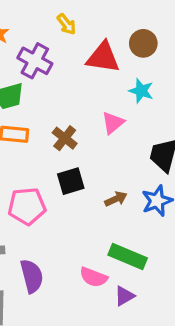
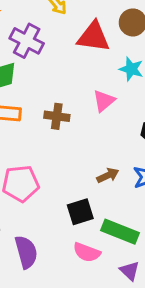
brown cross: (65, 138) -> (57, 116), turned -30
black square: (71, 181) -> (80, 212), moved
purple triangle: (124, 296) -> (130, 271), moved, turned -45

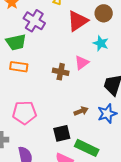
red triangle: (94, 37) -> (78, 21), turned -45
brown cross: (57, 116) -> (61, 72), moved

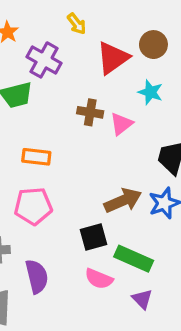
orange rectangle: (19, 67) -> (36, 157), moved
brown cross: (61, 72) -> (90, 112), moved
brown arrow: (81, 111) -> (123, 201), size x1.6

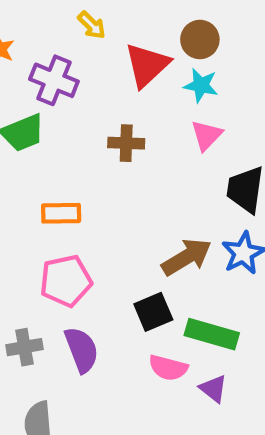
cyan star: (150, 92) -> (201, 85), moved
pink triangle: (121, 124) -> (207, 135), moved
purple semicircle: (37, 276) -> (82, 350), moved
purple triangle: (142, 299) -> (213, 389), moved

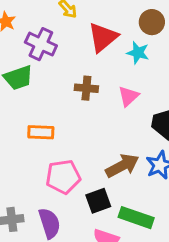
brown circle: (200, 39) -> (152, 22), moved
pink triangle: (207, 135) -> (128, 96), moved
pink pentagon: (66, 281) -> (63, 177), moved

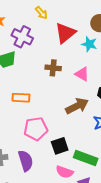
pink triangle: (128, 96) -> (82, 74), turned -49
brown arrow: (122, 166) -> (77, 106), moved

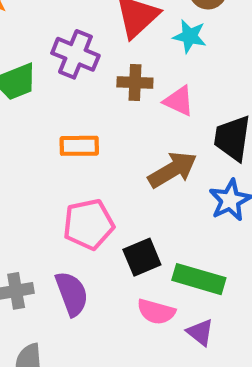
purple cross: (22, 37) -> (75, 54), moved
brown cross: (53, 68) -> (135, 82), moved
orange rectangle: (21, 98) -> (79, 146), moved

